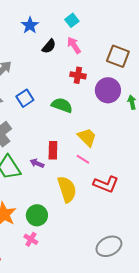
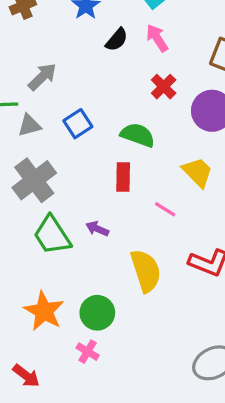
red cross: (78, 75) -> (164, 87), turned 35
yellow trapezoid: (87, 137) -> (197, 172), moved
red rectangle: (53, 150) -> (123, 177), moved
pink line: (83, 159) -> (165, 209), moved

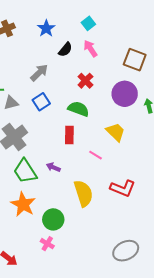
gray arrow: (42, 77) -> (39, 73), moved
red cross: (164, 87) -> (85, 81), moved
orange star: (44, 311) -> (23, 204), moved

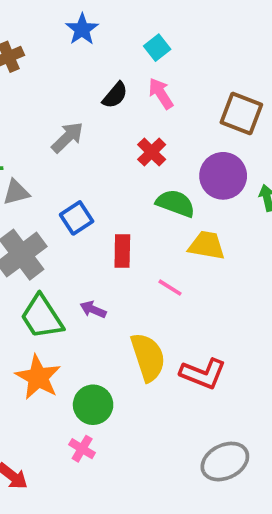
blue star: (46, 28) -> (82, 29), moved
blue square: (41, 102) -> (77, 218), moved
green semicircle: (78, 109) -> (175, 203), moved
yellow trapezoid: (116, 132) -> (207, 245), turned -35
red L-shape: (123, 188) -> (203, 374), moved

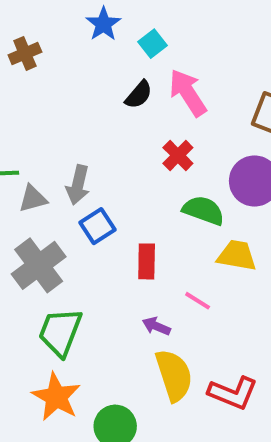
cyan square: (157, 48) -> (152, 44), moved
pink arrow: (161, 93) -> (188, 93), size x1.4
gray arrow: (67, 137) -> (78, 185), moved, turned 147
purple arrow: (93, 310) -> (156, 326), moved
green trapezoid: (42, 317) -> (60, 332), turned 54

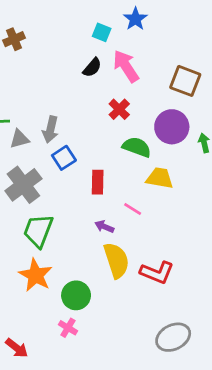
blue star: (103, 24) -> (135, 19), moved
cyan square: (152, 44) -> (102, 32), turned -30

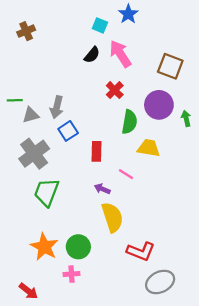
green semicircle: (137, 147) -> (129, 122), turned 80
red L-shape: (157, 272) -> (141, 251), moved
orange star: (36, 275) -> (44, 247), moved
pink cross: (68, 328) -> (72, 274), turned -35

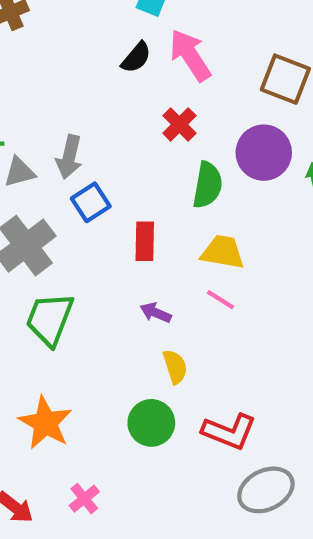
yellow trapezoid: (149, 148) -> (223, 252), moved
pink line: (126, 174) -> (221, 300), moved
yellow semicircle: (112, 217) -> (175, 367), size x0.6
green circle: (78, 247) -> (151, 423), moved
pink cross: (72, 274) -> (84, 499), moved, turned -35

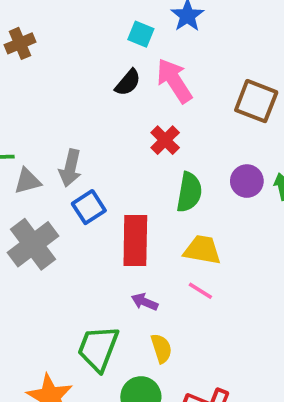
purple circle: (264, 153) -> (247, 181), moved, size x0.7
red rectangle: (145, 241) -> (135, 241), size x1.5
green trapezoid: (50, 319) -> (98, 348), moved

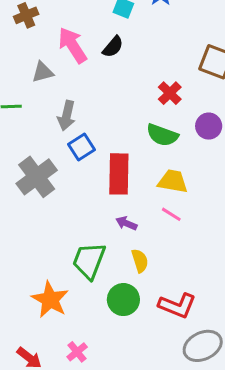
pink arrow: (174, 81) -> (73, 45), moved
red cross: (165, 140) -> (170, 93), moved
gray triangle: (27, 181) -> (43, 72), moved
green semicircle: (189, 192) -> (162, 135), turned 100

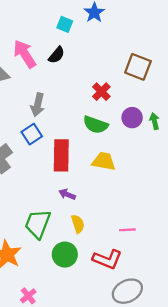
gray arrow: (67, 116) -> (38, 105), moved
pink line: (171, 214) -> (127, 230), moved, turned -35

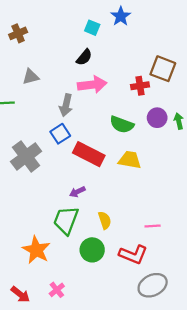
pink arrow: (25, 54) -> (92, 85), moved, turned 116
red cross: (101, 92) -> (140, 86), moved, turned 36
red rectangle: (61, 155) -> (89, 154), turned -64
purple arrow: (67, 194) -> (77, 192), moved, turned -49

